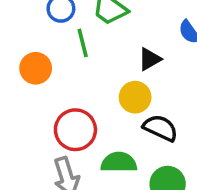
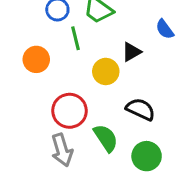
yellow circle: (135, 97) -> (106, 71), moved
green semicircle: (119, 162) -> (106, 138), turned 56

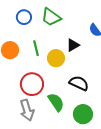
green line: (76, 38) -> (36, 48), moved

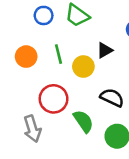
gray arrow: (27, 110) -> (32, 129), moved

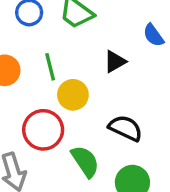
yellow circle: (83, 67) -> (73, 95), moved

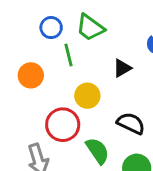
green line: (50, 67) -> (68, 55), moved

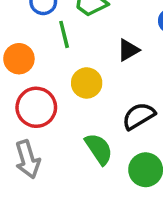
black semicircle: (131, 123) -> (139, 116), turned -56
red circle: (63, 125) -> (36, 107), moved

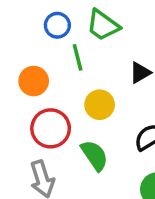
green semicircle: (99, 149) -> (95, 155), moved

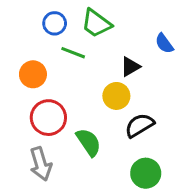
green line: (78, 57) -> (73, 53), turned -55
yellow circle: (100, 105) -> (116, 96), moved

